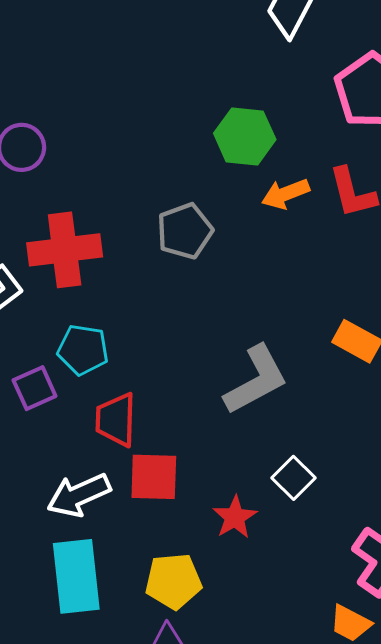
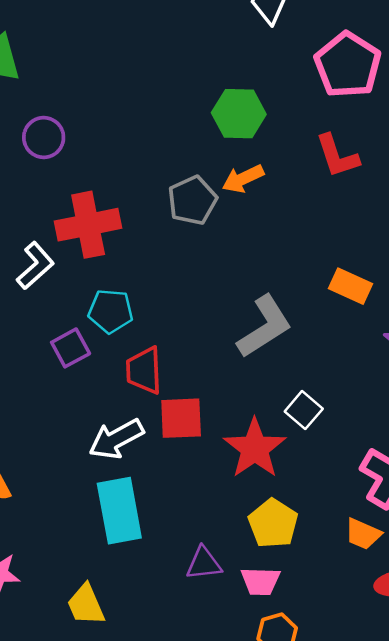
orange arrow: (286, 194) -> (243, 179), moved
red star: (235, 517) -> (255, 448), size x1.6
yellow pentagon: (173, 581) -> (273, 523), moved, turned -30

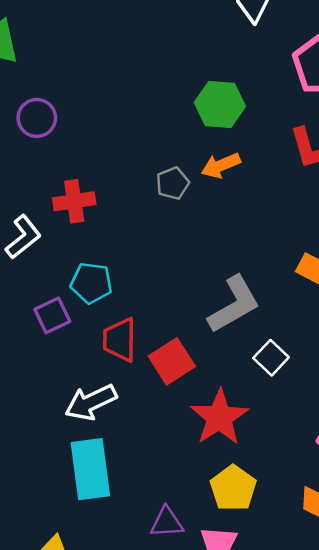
gray pentagon: (192, 200) -> (173, 183), size x0.7
red cross: (88, 225) -> (74, 201), size x0.7
white square: (304, 410) -> (271, 358), moved
red square: (181, 418) -> (172, 361), moved, turned -33

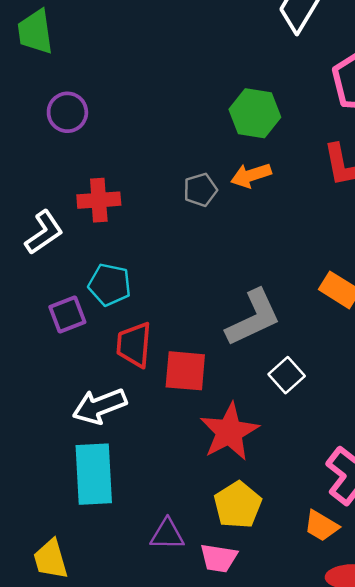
red square: (172, 361) -> (185, 371), turned 33

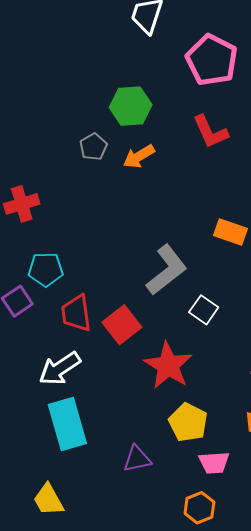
gray pentagon: (200, 190) -> (93, 147), moved
red square: (185, 371) -> (122, 325), turned -30
pink trapezoid: (219, 558) -> (214, 463), moved

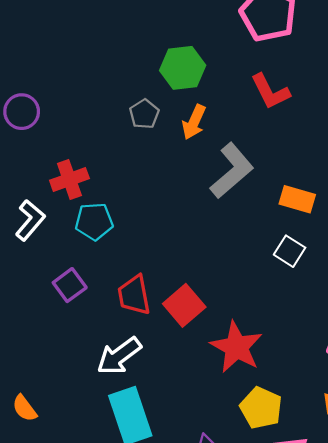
orange arrow: (139, 156) -> (194, 122), turned -32
cyan pentagon: (46, 269) -> (94, 221), moved
gray L-shape: (167, 270) -> (232, 171), moved
white square: (204, 310) -> (290, 251), moved

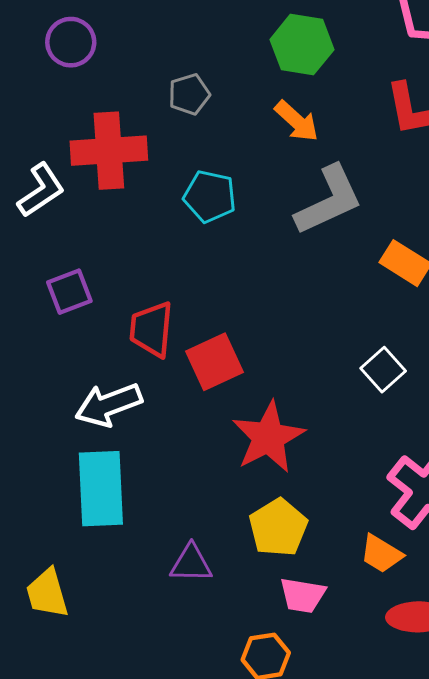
gray pentagon: (144, 114) -> (189, 94), moved
orange arrow: (194, 122) -> (297, 121), turned -88
red cross: (69, 179) -> (109, 151), size x1.4
cyan pentagon: (94, 221) -> (210, 196), moved
white square: (290, 251) -> (383, 370), moved

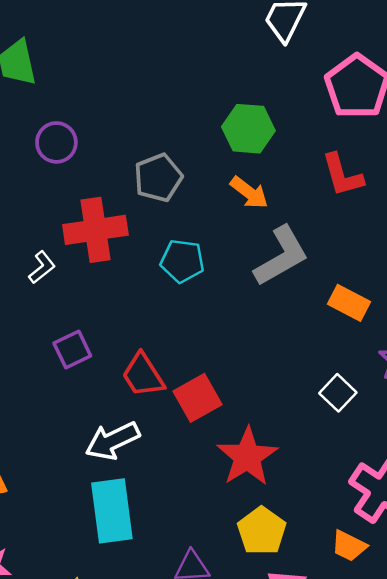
gray pentagon: (189, 94) -> (158, 178), size x1.4
white L-shape: (41, 190) -> (42, 267), size x0.7
red trapezoid: (152, 329) -> (143, 375), turned -33

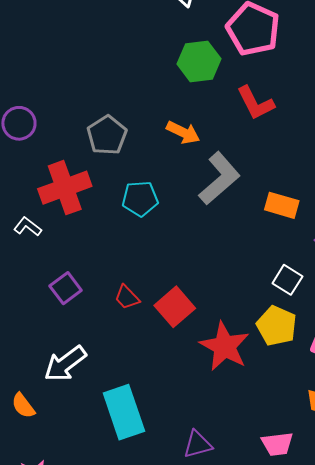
green hexagon: (248, 129) -> (199, 61), moved
white L-shape: (42, 267) -> (28, 227), turned -92
red trapezoid: (143, 375) -> (127, 297), size x0.7
white arrow: (112, 441) -> (65, 364), moved
yellow pentagon: (262, 531) -> (277, 326), moved

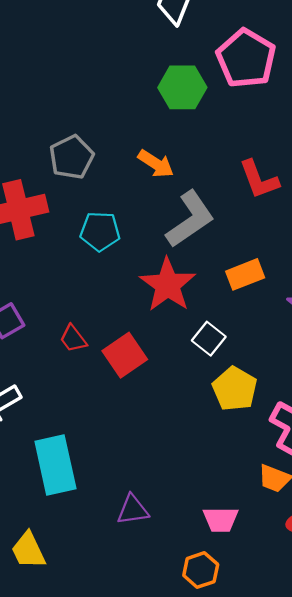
red L-shape: (256, 103) -> (259, 179), moved
orange rectangle: (282, 205) -> (245, 274), moved, turned -44
white square: (287, 280) -> (209, 339), moved
red star: (225, 346) -> (168, 285), moved

